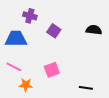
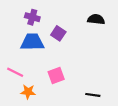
black semicircle: (94, 30) -> (96, 19), moved
blue trapezoid: (16, 39) -> (32, 42), moved

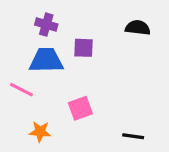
purple square: (58, 33) -> (83, 48), turned -32
pink line: (15, 72) -> (21, 90), moved

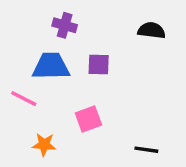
purple cross: (46, 25) -> (65, 25), moved
purple square: (83, 48) -> (99, 64), moved

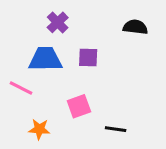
purple cross: (65, 25) -> (58, 22), turned 30
black line: (146, 150) -> (116, 129), moved

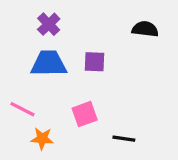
purple cross: (58, 22) -> (49, 24), moved
pink line: (21, 88) -> (23, 109), moved

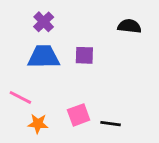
pink square: (85, 114) -> (79, 115), moved

